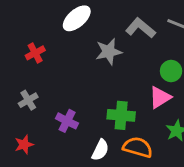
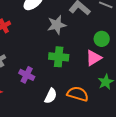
green cross: (121, 115) -> (59, 57), moved

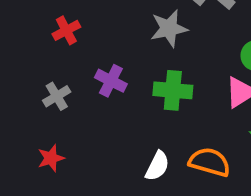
purple cross: (27, 75) -> (111, 81), moved

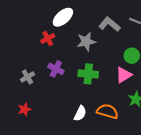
red cross: (66, 30) -> (48, 38), moved

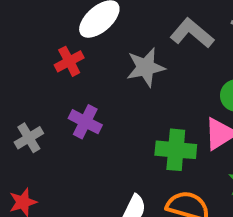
green cross: (88, 74) -> (176, 150), moved

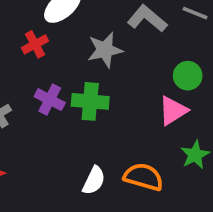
green cross: (176, 150) -> (90, 101), moved

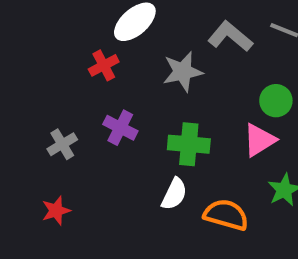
green cross: (90, 101) -> (189, 144), moved
white semicircle: (94, 181) -> (174, 194), moved

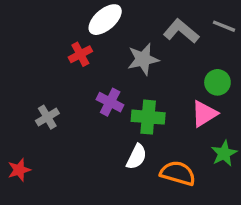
purple cross: (120, 128) -> (110, 102), moved
red star: (56, 211) -> (19, 170), moved

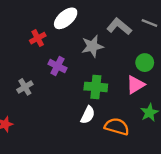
red cross: (80, 54) -> (38, 38), moved
purple cross: (110, 102) -> (57, 66), moved

